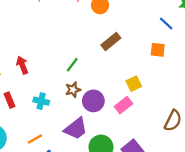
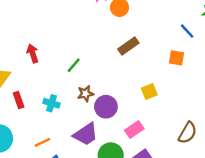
red arrow: (22, 65) -> (33, 53), moved
green line: (72, 65) -> (74, 65), moved
pink rectangle: (124, 105) -> (134, 130), moved

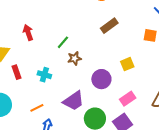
brown star: (85, 94) -> (74, 58), moved
purple circle: (106, 107) -> (101, 79), moved
pink rectangle: (134, 130) -> (128, 99), moved

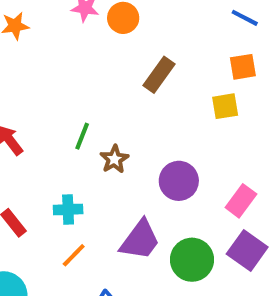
yellow square: (127, 64) -> (225, 106), moved, turned 32
orange line: (37, 108) -> (74, 255), moved

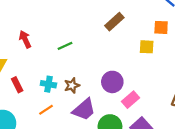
green line: (82, 136) -> (65, 46), turned 32
brown star: (114, 159) -> (72, 85), moved
pink rectangle: (241, 201) -> (130, 100), moved

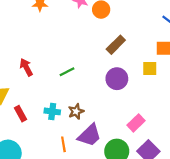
purple circle: (112, 82) -> (117, 79), moved
orange line: (46, 110) -> (63, 144), moved, turned -64

